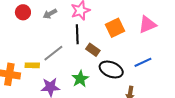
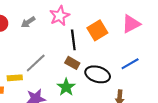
black line: (77, 34) -> (73, 40), moved
brown rectangle: (93, 50) -> (72, 63), moved

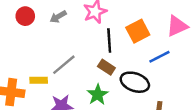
blue line: (130, 64) -> (159, 57), moved

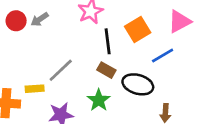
gray arrow: (58, 17) -> (40, 19), moved

